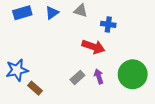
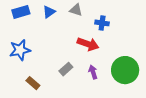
blue star: (17, 70) -> (20, 50), moved
gray rectangle: (77, 77) -> (66, 69), moved

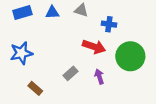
blue triangle: (49, 12) -> (52, 12), turned 32
green circle: (125, 70) -> (130, 56), moved

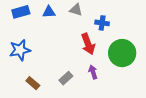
red arrow: (94, 47) -> (88, 44), turned 50
gray rectangle: (70, 73) -> (66, 78), moved

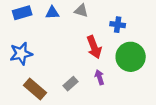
blue cross: (102, 23) -> (118, 25), moved
brown rectangle: (33, 83) -> (35, 89), size x1.5

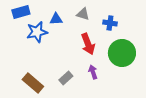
gray triangle: (81, 11) -> (83, 14), moved
blue triangle: (52, 13) -> (56, 19), moved
blue star: (21, 54) -> (37, 32), moved

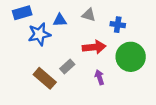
red arrow: (88, 44) -> (94, 47), turned -75
gray rectangle: (66, 78) -> (67, 66), moved
brown rectangle: (33, 83) -> (45, 78), moved

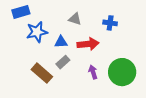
gray triangle: (89, 15) -> (75, 19), moved
blue triangle: (60, 20) -> (61, 42), moved
green circle: (131, 57) -> (122, 72), moved

